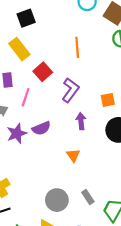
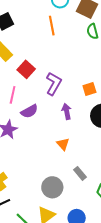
orange line: (77, 47) -> (52, 26), moved
purple semicircle: (41, 128) -> (29, 111), moved
gray rectangle: (88, 197) -> (80, 173), moved

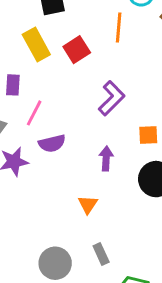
red square: (26, 69) -> (77, 50), moved
purple L-shape: (54, 84) -> (112, 98), moved

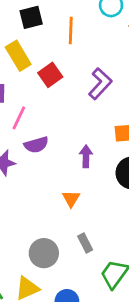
orange line: (119, 28) -> (71, 31), moved
red square: (77, 50) -> (50, 75), moved
purple L-shape: (112, 98) -> (100, 84), moved

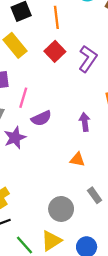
red square: (50, 75) -> (55, 51), moved
orange triangle: (71, 199) -> (77, 160), turned -42

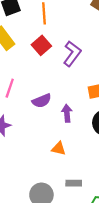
purple semicircle: (41, 118) -> (42, 101), moved
gray rectangle: (95, 195) -> (74, 183), turned -56

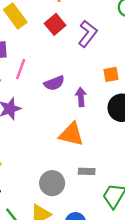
orange triangle: (59, 149) -> (71, 134), size x1.6

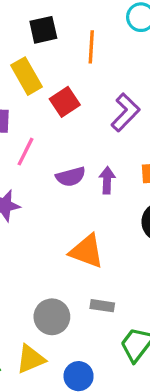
red square: (55, 24) -> (65, 102), moved
purple arrow: (81, 97) -> (107, 180), moved

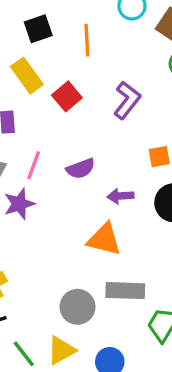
pink line: (26, 152) -> (34, 165), moved
purple arrow: (107, 180) -> (120, 196), moved, turned -90
gray rectangle: (102, 306) -> (125, 291), size x1.6

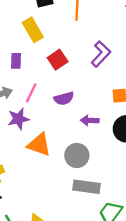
red square: (67, 96) -> (58, 60), moved
orange triangle: (104, 239) -> (39, 145), moved
gray circle: (77, 307) -> (77, 155), moved

